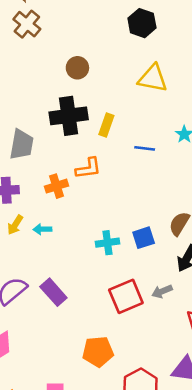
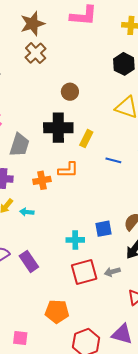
cyan cross: (107, 243) -> (75, 240), moved

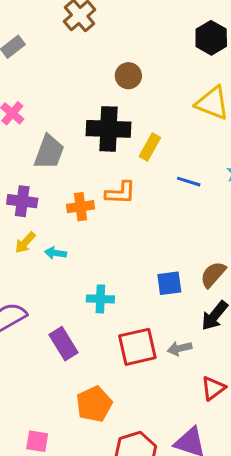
cyan cross: (75, 240) -> (100, 299), moved
purple rectangle: (29, 261) -> (64, 344), moved
orange pentagon: (57, 311) -> (94, 404), turned -30

